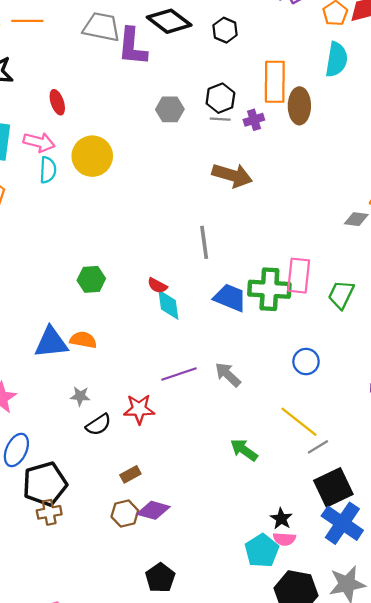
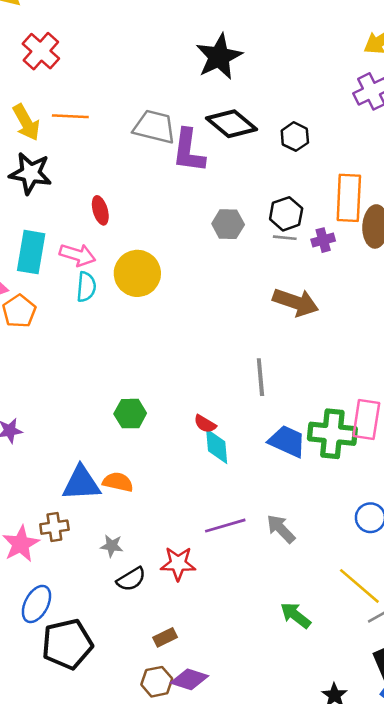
brown cross: (49, 512) -> (54, 527), moved

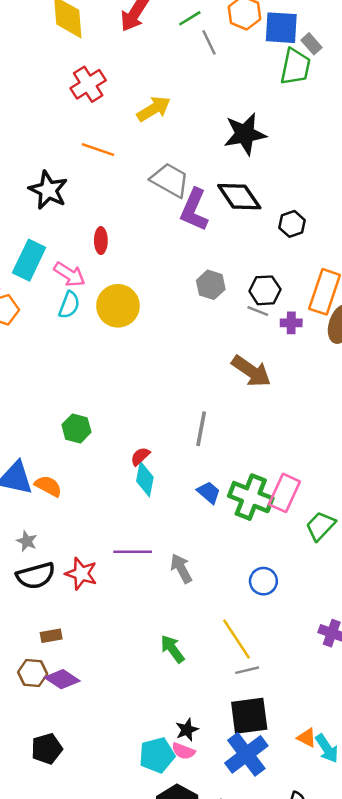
yellow arrow: (26, 122) -> (154, 109), moved, turned -108
red semicircle: (205, 424) -> (140, 456), turned 90
blue trapezoid: (287, 441) -> (209, 492), size x0.7
black semicircle: (131, 579) -> (36, 576), size x1.4

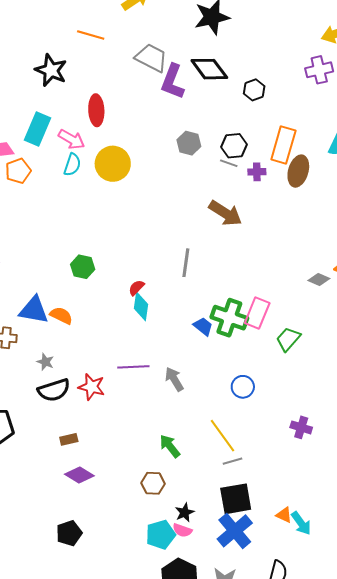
red ellipse: (101, 241) -> (96, 110), size x1.4
blue trapezoid: (209, 492) -> (203, 326), moved
brown hexagon: (33, 673) -> (153, 483), moved

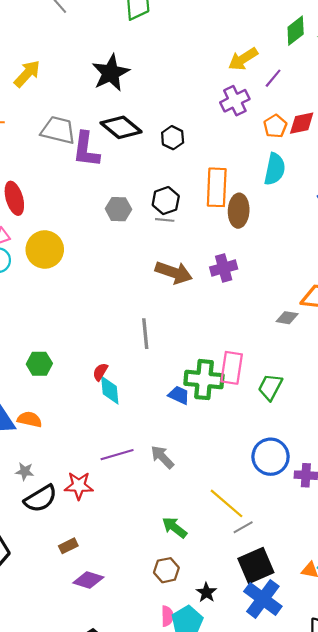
purple cross: (257, 172) -> (224, 268), moved, size x1.4
blue circle: (243, 387) -> (271, 457), moved, size x1.5
pink semicircle: (182, 530) -> (167, 616), moved, turned -96

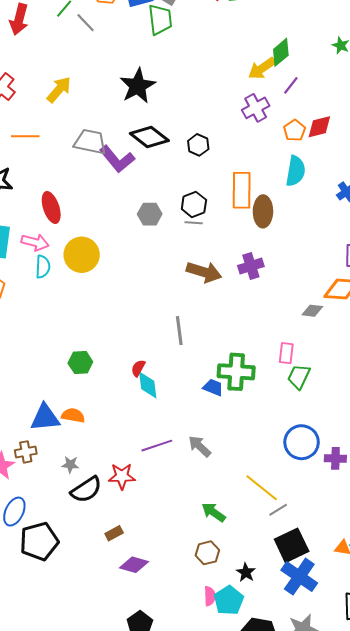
green diamond: (296, 31) -> (281, 52), moved
purple L-shape: (86, 150) -> (117, 159), turned -45
pink rectangle: (232, 368) -> (286, 353), moved, size x0.7

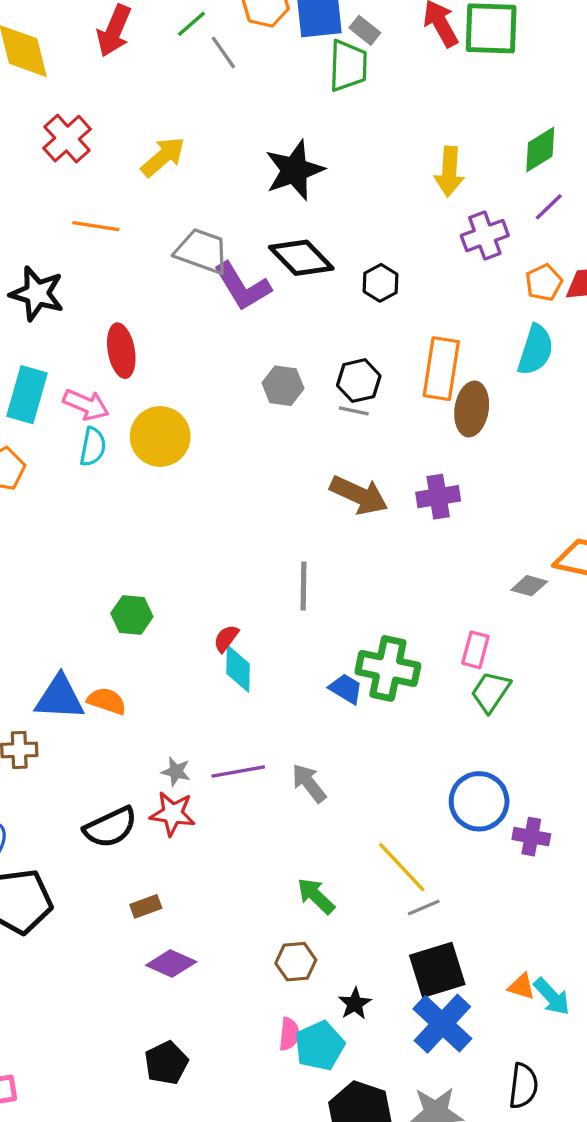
yellow arrow: (262, 68) -> (449, 172), moved, turned -60
gray star: (70, 465) -> (176, 772), moved

